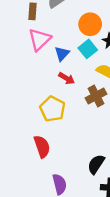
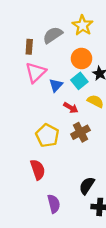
red arrow: (67, 78) -> (71, 108), moved
brown cross: (96, 96) -> (80, 132), moved

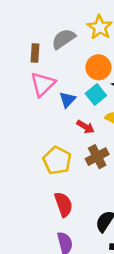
red semicircle: (38, 170) -> (64, 204), moved

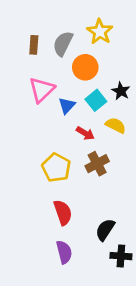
gray semicircle: (64, 39) -> (63, 44), turned -30
brown rectangle: (35, 53) -> (34, 45), moved
orange circle: (98, 67) -> (85, 67), moved

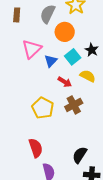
brown rectangle: (34, 45) -> (17, 15), moved
red semicircle: (63, 212) -> (36, 148), moved

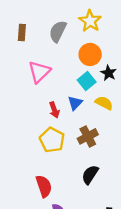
orange circle: (65, 32) -> (90, 54), moved
blue triangle: (51, 61) -> (75, 103), moved
red arrow: (65, 82) -> (54, 110), moved, turned 40
black semicircle: (80, 155) -> (90, 175), moved

